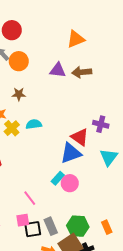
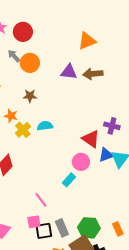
blue triangle: (71, 153) -> (106, 155), moved, size x0.7
pink circle: (70, 183) -> (81, 162), moved

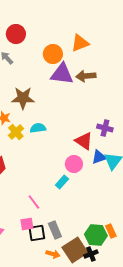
orange circle: (30, 63) -> (53, 54), moved
purple triangle: (69, 72) -> (62, 74), size x1.4
brown star: (30, 96) -> (23, 98), size x1.6
green hexagon: (89, 228) -> (96, 235), moved

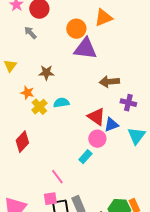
brown arrow: (86, 76) -> (109, 82), moved
brown star: (23, 98) -> (46, 73), size x0.7
red triangle: (84, 141) -> (96, 117), moved
blue triangle: (99, 157) -> (111, 125), moved

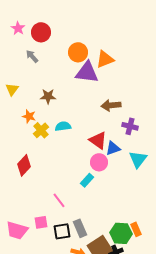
orange triangle: (103, 18) -> (105, 59), moved
pink square: (50, 199) -> (41, 222), moved

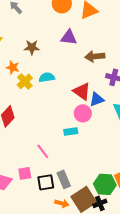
purple triangle: (87, 72) -> (69, 37), moved, size x0.7
cyan rectangle: (87, 180) -> (71, 131), turned 40

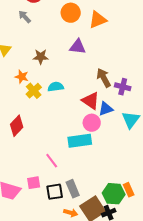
brown arrow: (95, 56) -> (104, 78), moved, turned 66
cyan rectangle: (71, 131) -> (80, 141), size x1.6

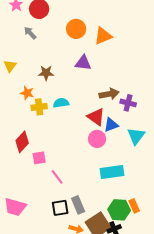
brown arrow: (104, 78) -> (109, 94), turned 108
yellow cross: (34, 91) -> (39, 107), turned 35
cyan rectangle: (80, 141) -> (112, 172), moved
pink square: (34, 183) -> (39, 158), moved

